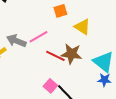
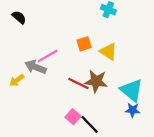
orange square: (60, 11) -> (84, 44), moved
pink line: (38, 37) -> (48, 56), moved

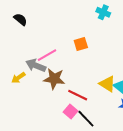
yellow triangle: (108, 52) -> (107, 84), moved
brown star: (96, 81) -> (54, 79), moved
red line: (79, 84) -> (78, 95), moved

